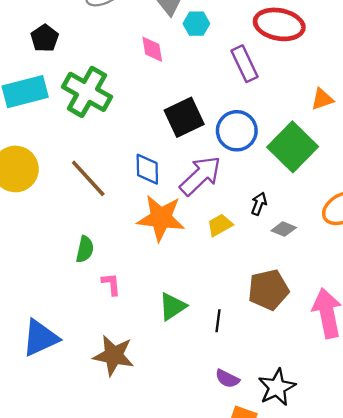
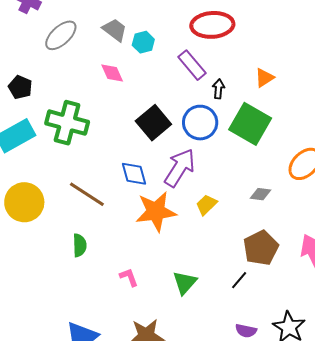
black arrow: (259, 204) -> (219, 89), moved
green semicircle: (85, 249) -> (80, 245), moved
black line: (218, 321) -> (239, 280), moved, turned 48

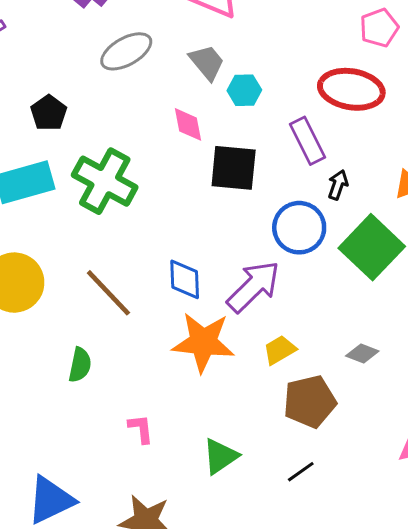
black square: (153, 123) -> (234, 168), moved, turned 32
brown pentagon: (261, 248) -> (310, 401), moved

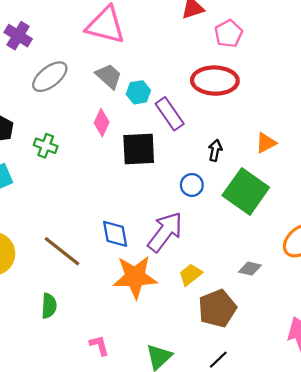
pink diamond: (188, 124) -> (102, 123), turned 44
purple rectangle: (308, 141) -> (170, 114), moved
green cross: (105, 181) -> (46, 146), moved, size x0.5
blue circle: (299, 228) -> (192, 185), size x0.6

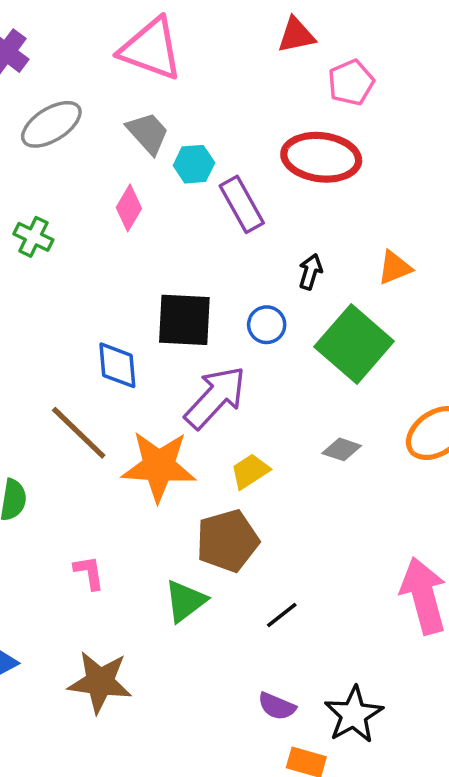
black square: (139, 149) -> (184, 320), moved
blue diamond: (115, 234) -> (117, 365), moved
brown line: (62, 251) -> (79, 433), moved
gray diamond: (250, 269) -> (342, 449), moved
brown pentagon: (217, 308) -> (227, 541), moved

